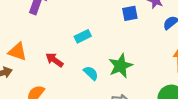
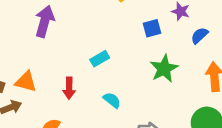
red arrow: (54, 60) -> (69, 88), turned -120
green star: (121, 66) -> (164, 69), moved

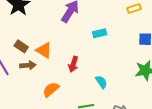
cyan rectangle: (100, 59) -> (100, 33), moved

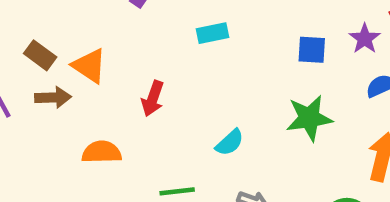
cyan semicircle: (101, 82) -> (230, 143), moved, turned 80
orange semicircle: (51, 89) -> (102, 152), turned 36

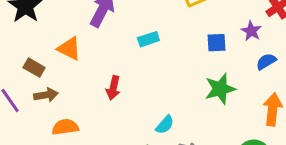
orange triangle: (89, 66) -> (69, 49), moved
cyan semicircle: (230, 143) -> (165, 125), moved
orange semicircle: (102, 152) -> (65, 127), moved

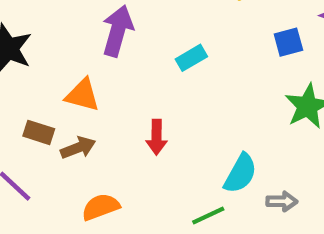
brown arrow: (46, 95) -> (78, 148), moved
cyan semicircle: (165, 125) -> (240, 173), size x1.4

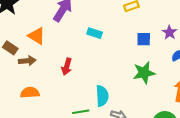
cyan rectangle: (191, 58) -> (95, 33), turned 32
cyan semicircle: (240, 173) -> (102, 96), turned -48

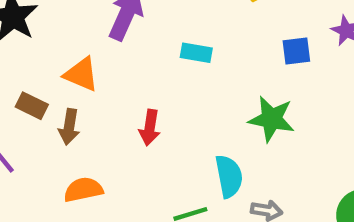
brown arrow: (27, 61) -> (69, 127), turned 112
green star: (144, 73) -> (271, 119), moved, turned 30

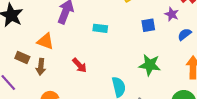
green star: (271, 119) -> (150, 65), moved
red arrow: (150, 128) -> (80, 65), turned -49

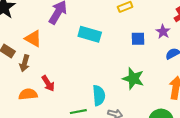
cyan rectangle: (100, 28) -> (90, 34), size x1.5
red arrow: (80, 65) -> (48, 83), moved

